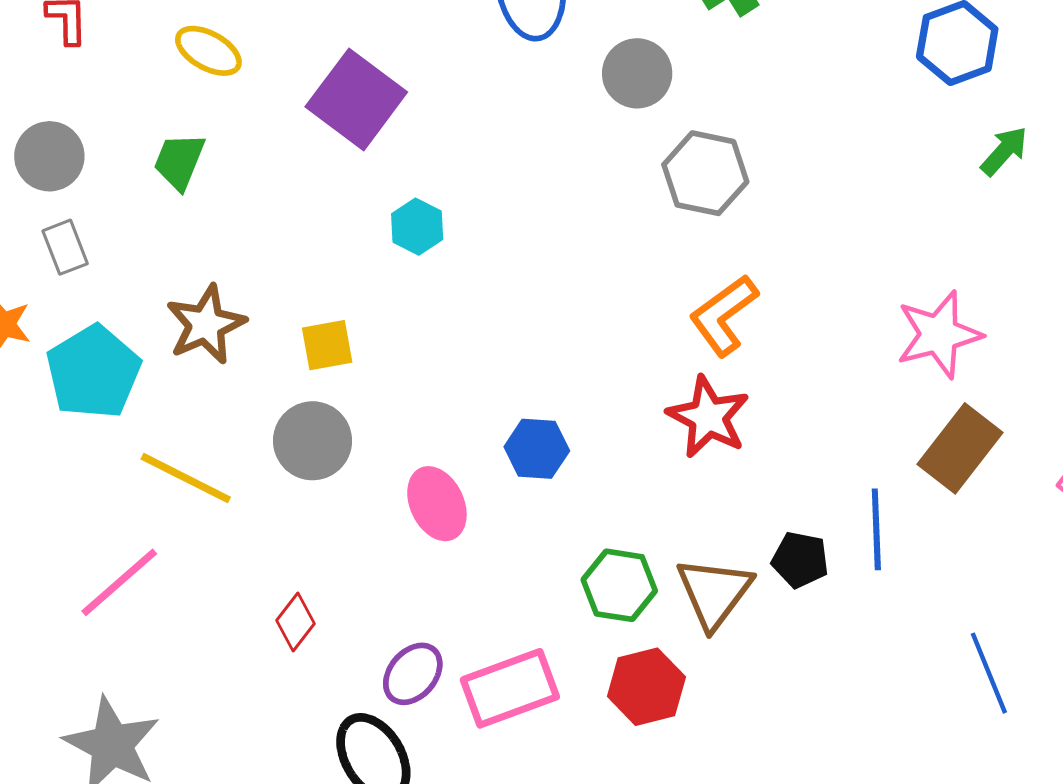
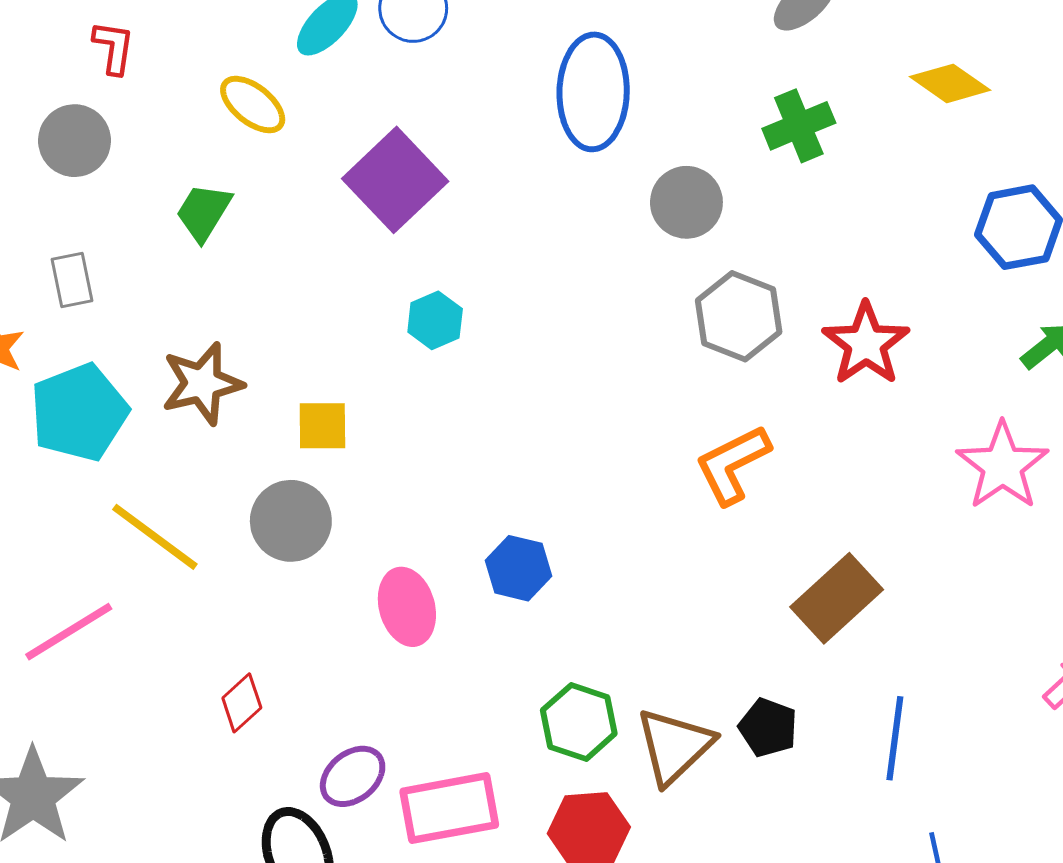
gray circle: (49, 156) -> (75, 141), moved
pink star: (939, 335) -> (1002, 466), moved, turned -30
red star: (708, 417) -> (866, 344), moved
brown rectangle: (960, 448) -> (837, 598), moved
blue line: (876, 529) -> (895, 738), moved

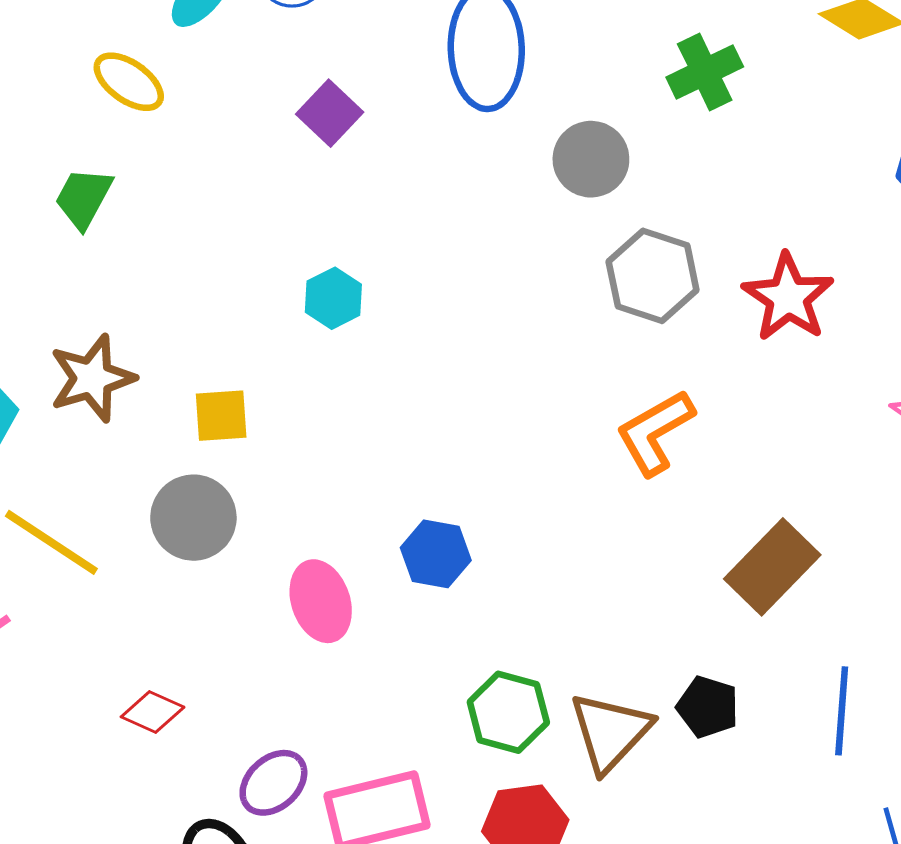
purple square: (395, 180) -> (330, 113), moved, size x0.6
red diamond: (242, 703) -> (153, 712), turned 70

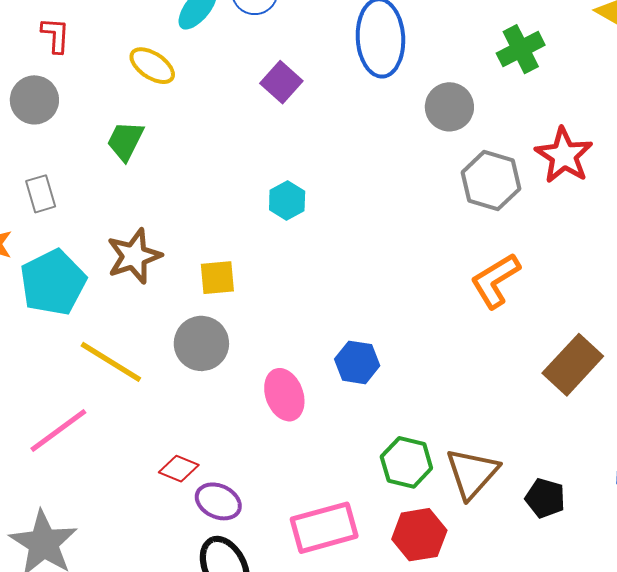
red star: (788, 297) -> (564, 155), moved
black pentagon: (708, 707) -> (545, 498), moved
purple ellipse: (273, 783) -> (218, 501), moved, turned 69

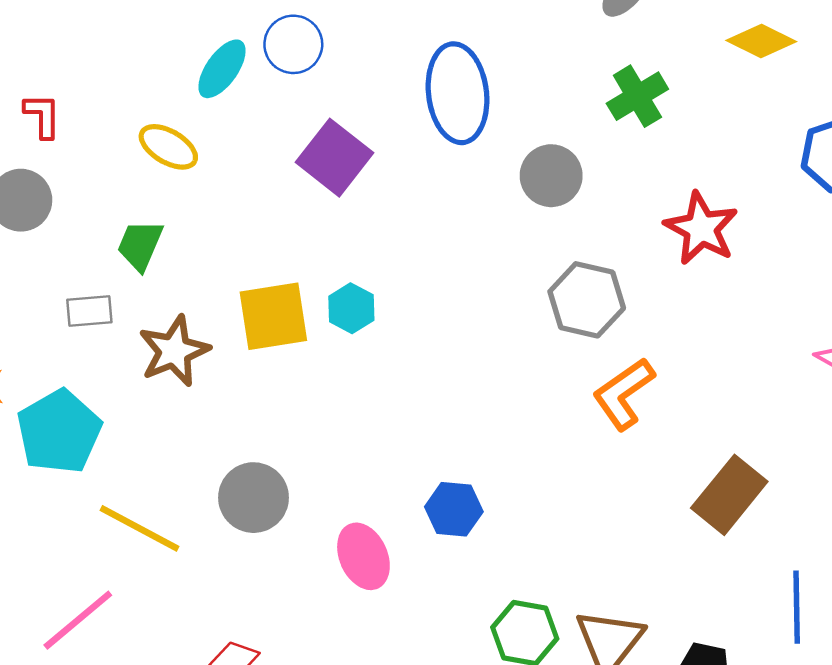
purple square: (281, 82) -> (335, 158), size x1.4
gray hexagon: (491, 181) -> (587, 300), moved
gray rectangle: (41, 194) -> (89, 311), moved, turned -75
brown star: (134, 256) -> (174, 351), moved
yellow square: (217, 278) -> (273, 316), moved, size x1.5

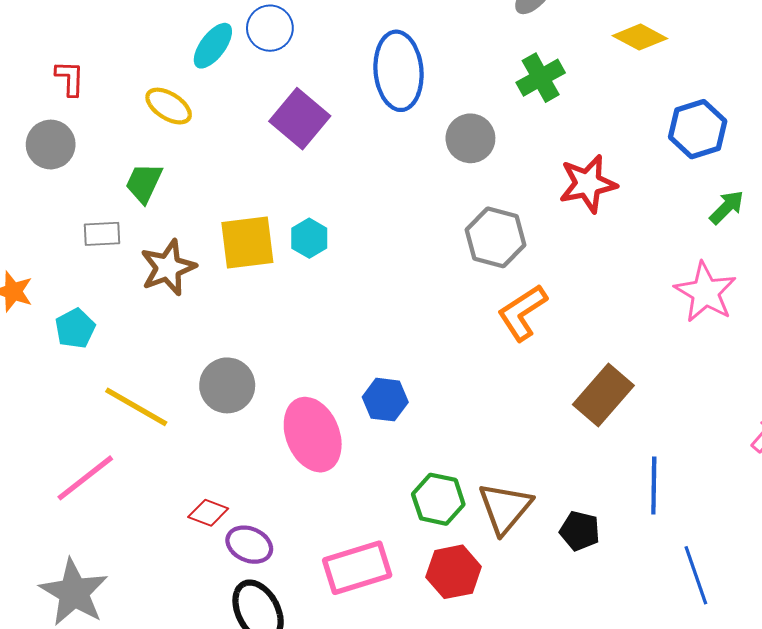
red star: (701, 228) -> (588, 184), turned 30
cyan pentagon: (59, 432) -> (75, 328), size x0.6
pink ellipse: (363, 556) -> (313, 435), size x1.4

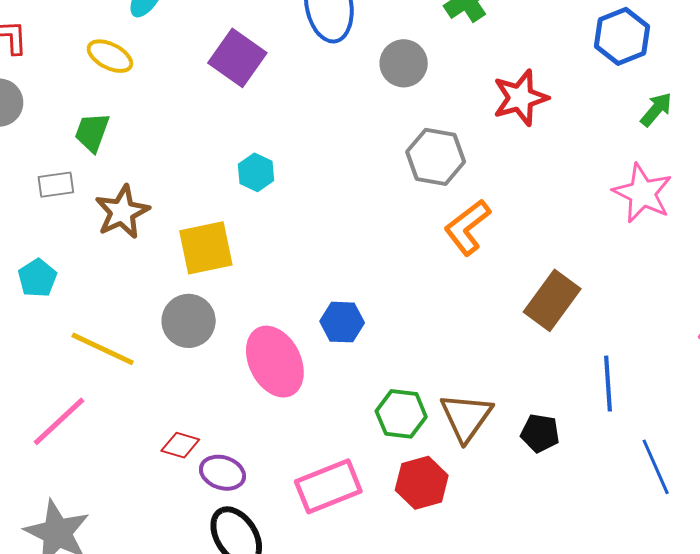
yellow square: (247, 243) -> (206, 248), moved

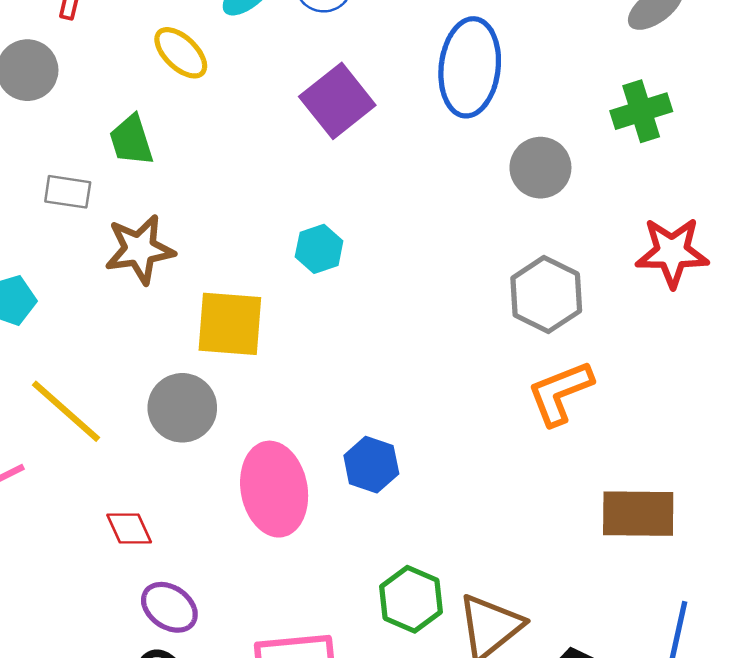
green trapezoid: (92, 132) -> (131, 140), turned -54
brown rectangle: (552, 300) -> (638, 514), turned 38
red diamond: (180, 445) -> (129, 529), moved, turned 33

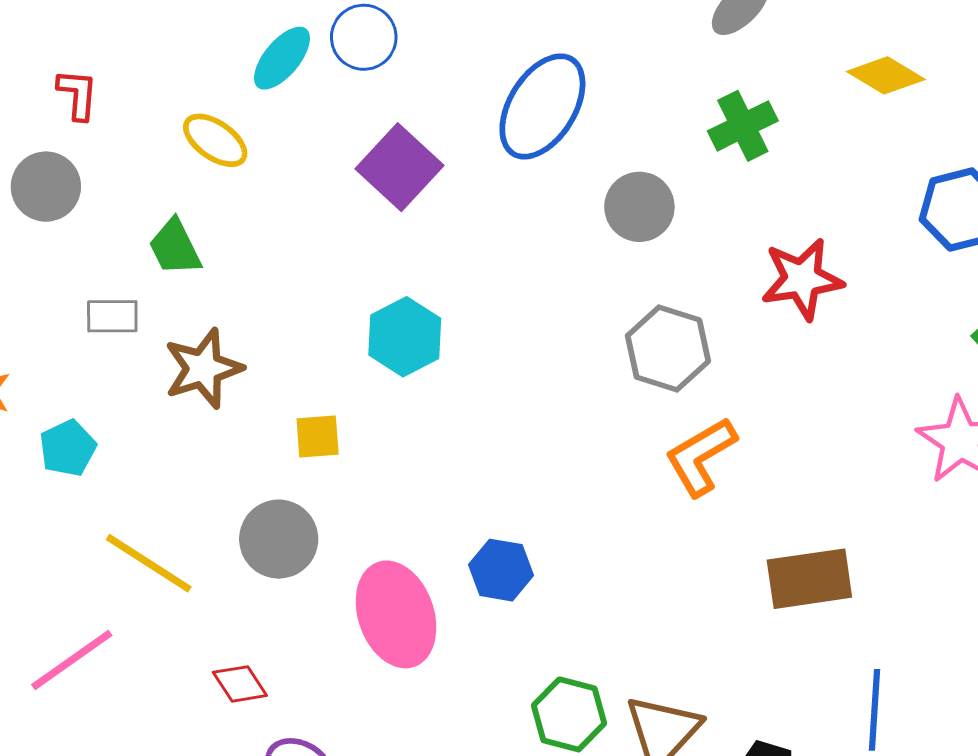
blue ellipse: (470, 67) -> (542, 106), turned 34
cyan hexagon: (319, 249) -> (405, 337), size x1.4
yellow square: (230, 324) -> (318, 437), size x0.6

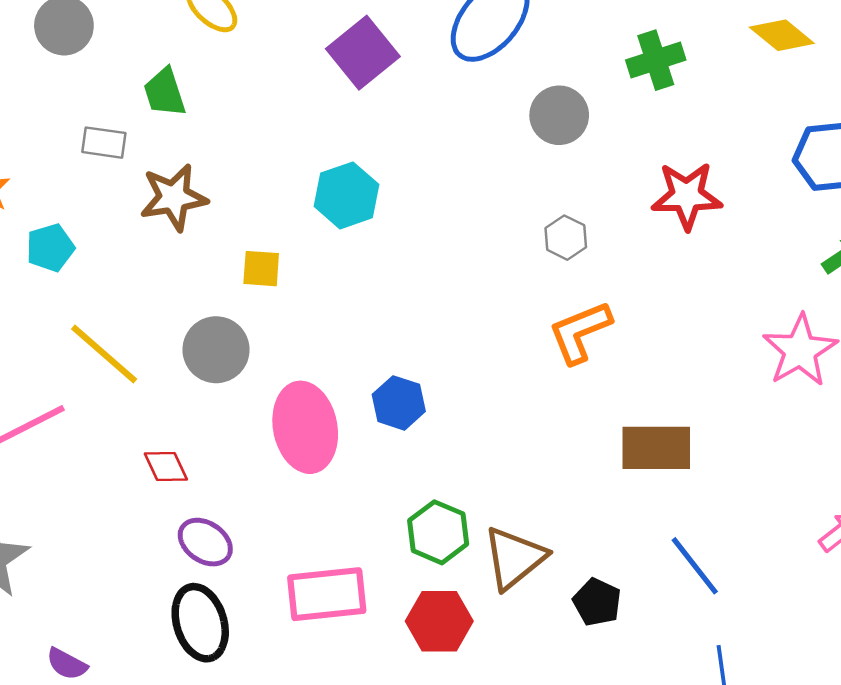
gray hexagon: (668, 348) -> (566, 238), size x0.6
blue line: (874, 710) -> (695, 566), turned -50

